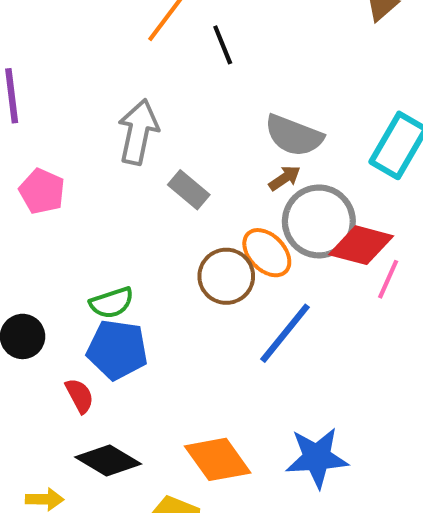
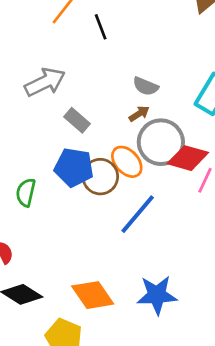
gray arrow: (138, 132) -> (45, 82), turned 51
gray semicircle: (294, 136) -> (146, 86), size x0.7
green semicircle: (112, 303) -> (26, 192), turned 120
blue pentagon: (117, 350) -> (74, 167), moved

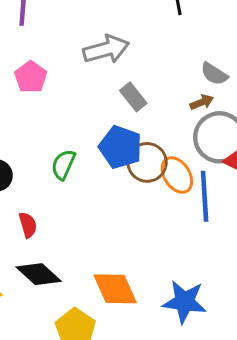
orange ellipse: (127, 162) -> (177, 175), moved
blue line: (138, 214) -> (205, 196), moved, turned -54

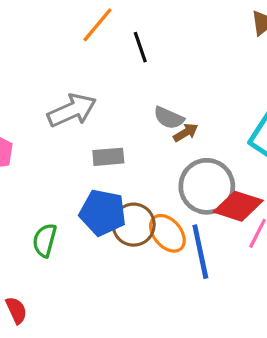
gray semicircle: (214, 74) -> (169, 118), moved
gray rectangle: (133, 97) -> (108, 157), turned -48
brown arrow: (202, 102) -> (186, 132), moved

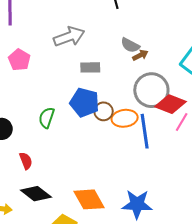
brown circle: (134, 225) -> (104, 111), size x0.7
orange ellipse: (167, 233) -> (125, 118), turned -60

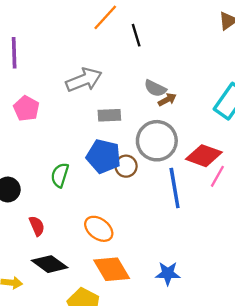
gray circle: (151, 90) -> (157, 141), moved
orange ellipse: (125, 118) -> (99, 229), moved, turned 45
blue star: (137, 204) -> (168, 273), size x0.7

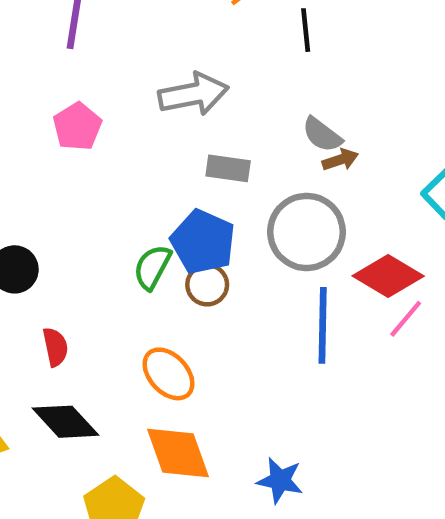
brown circle: (126, 166) -> (207, 285), moved
green semicircle: (60, 175) -> (152, 267), moved

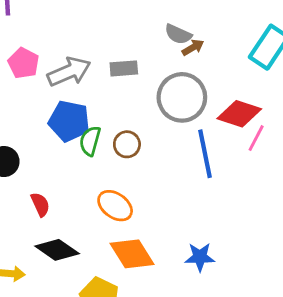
gray arrow: (193, 94) -> (69, 72), moved
blue pentagon: (203, 242) -> (69, 121), moved

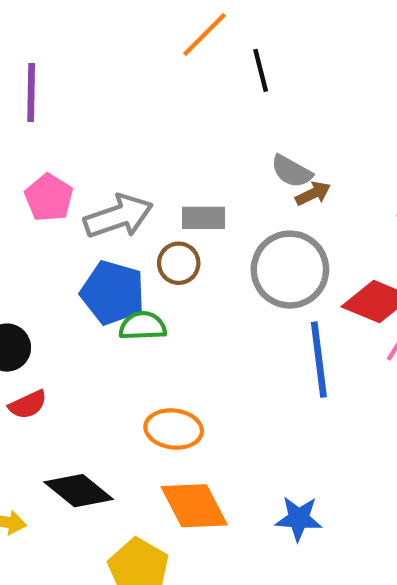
green semicircle: (90, 141) -> (143, 326), turned 68
brown circle: (127, 144) -> (179, 263), moved
red semicircle: (40, 204) -> (28, 405), moved, turned 85
orange ellipse: (115, 206) -> (174, 429), turned -32

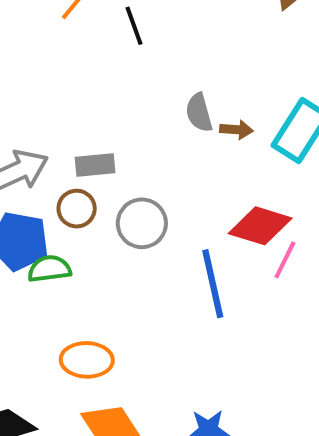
gray semicircle: (292, 171) -> (199, 113), moved, turned 51
brown arrow: (313, 194) -> (236, 130), moved, turned 36
gray circle: (290, 270) -> (142, 223), moved, size x0.7

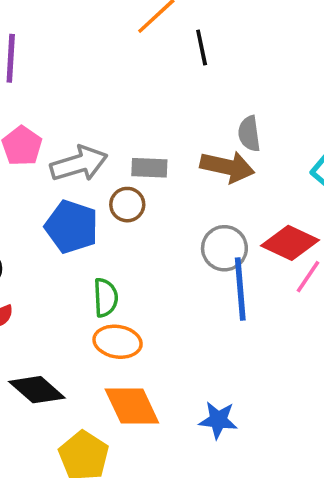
brown arrow: (236, 130) -> (227, 167), moved, size x1.8
gray circle: (142, 223) -> (224, 248), moved
green semicircle: (49, 269) -> (106, 298), moved, turned 87

